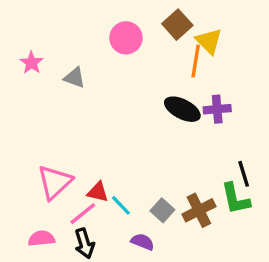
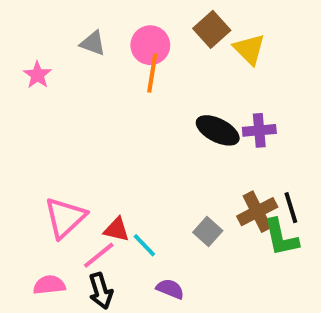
orange line: (196, 61) -> (152, 73), moved
gray triangle: (75, 78) -> (93, 43), moved
gray square: (162, 210) -> (208, 231), moved
brown cross: (199, 210) -> (257, 212), moved

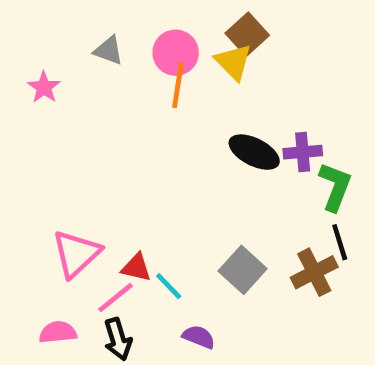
yellow triangle: (249, 49) -> (233, 62), moved
brown cross: (257, 212) -> (314, 272), moved
gray square: (208, 231) -> (243, 270), size x1.4
green L-shape: (281, 237) -> (335, 187), moved, turned -147

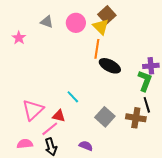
orange line: (178, 85) -> (97, 49), moved
purple cross: (303, 152) -> (151, 66), moved
brown cross: (314, 272) -> (136, 118), turned 36
cyan line: (169, 286) -> (73, 97), moved

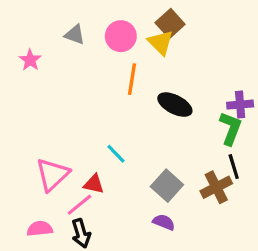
orange line: (97, 49) -> (132, 79), moved
brown cross: (136, 118) -> (216, 187), turned -36
purple semicircle: (86, 146) -> (164, 222), moved

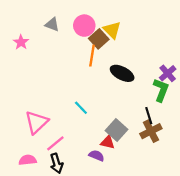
brown square: (170, 23) -> (99, 39), moved
purple cross: (240, 105) -> (168, 73), turned -36
black line: (234, 167) -> (149, 116), moved
red triangle: (94, 184) -> (108, 142), moved
purple semicircle: (164, 222) -> (97, 156), moved

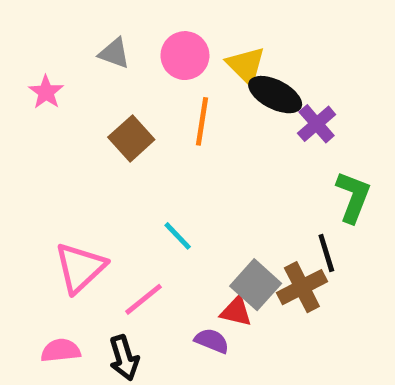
brown square: (99, 39) -> (131, 138), moved
black ellipse: (122, 73) -> (275, 95), moved
purple cross: (168, 73) -> (317, 124), moved
brown cross: (151, 131) -> (302, 287), moved
pink line: (55, 143) -> (144, 299), moved

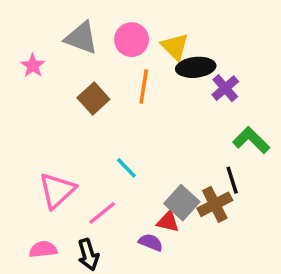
gray triangle: (114, 53) -> (81, 38), size x1.5
black ellipse: (275, 95) -> (196, 67), turned -33
green L-shape: (353, 197) -> (251, 140), turned -66

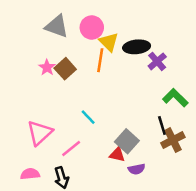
yellow triangle: (175, 47) -> (109, 42), moved
pink star: (33, 66) -> (47, 67), moved
brown cross: (215, 204) -> (173, 140), moved
purple semicircle: (151, 242) -> (137, 169), moved, turned 147

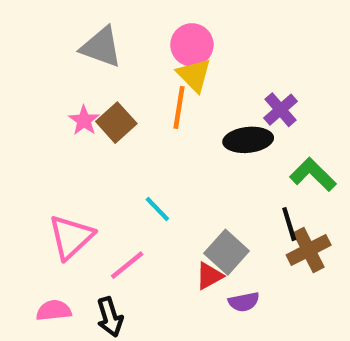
pink circle: (92, 27) -> (192, 45), moved
black ellipse: (137, 47) -> (248, 140), moved
red triangle: (117, 155) -> (209, 276), turned -42

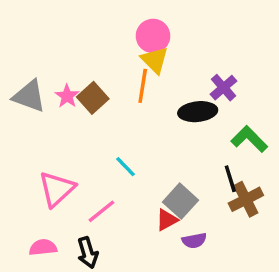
gray triangle: (101, 47) -> (29, 96), moved

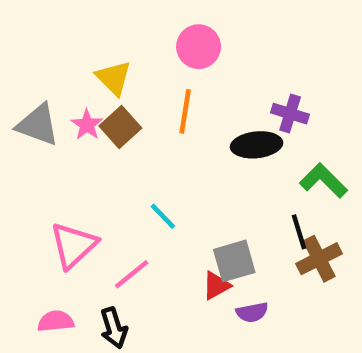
yellow triangle: (155, 60) -> (114, 78), moved
purple cross: (223, 88) -> (290, 114), turned -32
gray square: (181, 201) -> (234, 261), turned 32

